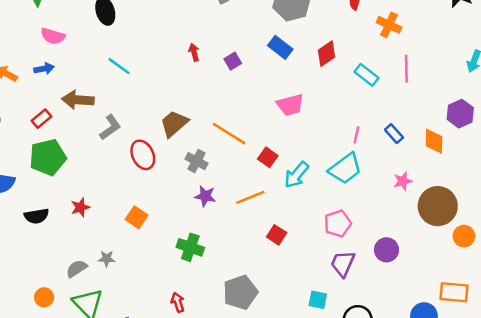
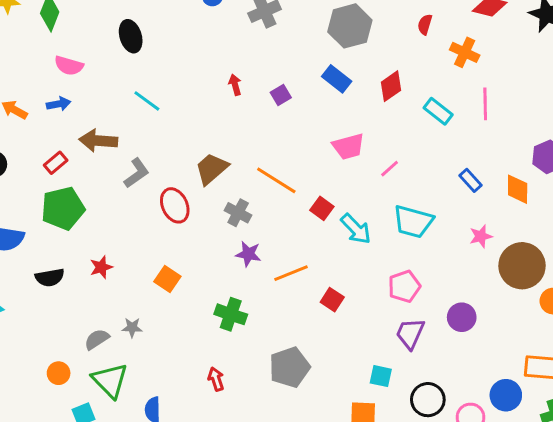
pink line: (356, 135) -> (390, 169), moved, turned 35
cyan trapezoid: (345, 169) -> (413, 222), turned 52
cyan arrow: (297, 175) -> (356, 229), turned -84
orange line: (250, 197) -> (291, 273), moved

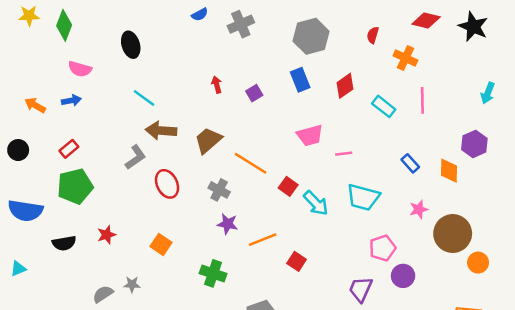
blue rectangle: (337, 79) -> (300, 80), turned 30
brown arrow: (98, 141) -> (161, 131), moved
brown trapezoid: (212, 169) -> (208, 140), moved
pink line: (390, 169) -> (344, 154), turned 35
pink pentagon: (404, 286) -> (382, 248), moved

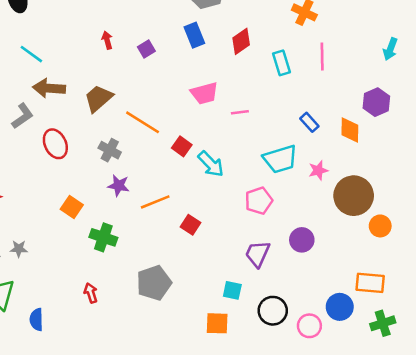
cyan rectangle: (384, 106) -> (282, 63), turned 35
cyan trapezoid: (363, 197) -> (280, 159), moved, turned -32
orange square: (161, 244) -> (72, 207), moved
pink pentagon: (382, 248) -> (259, 201), moved

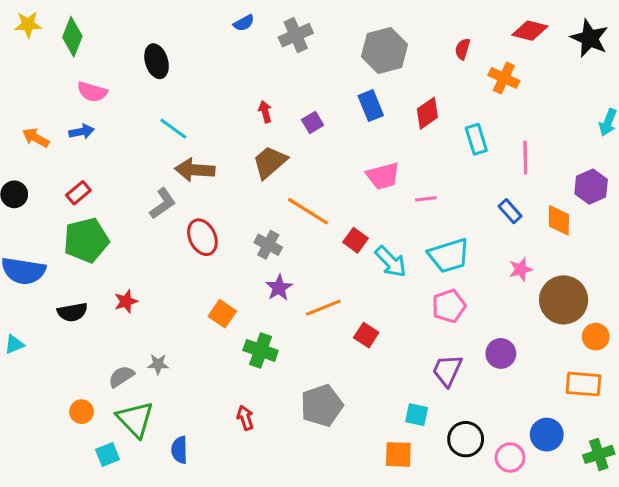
pink line: (322, 57) -> (525, 158), moved
brown trapezoid: (98, 98) -> (270, 162), moved
cyan trapezoid: (280, 159) -> (449, 256), moved
purple star: (119, 186) -> (279, 288), turned 30
orange rectangle: (370, 283) -> (583, 384), moved

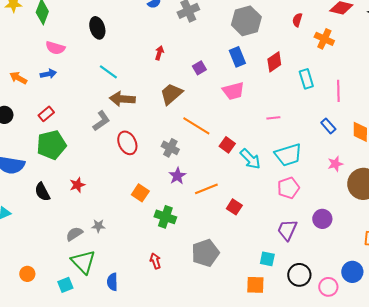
red arrow: (265, 112) -> (159, 53), moved, turned 32
pink trapezoid: (383, 176) -> (233, 91), moved
black semicircle: (72, 312) -> (42, 192), turned 72
orange circle: (82, 412) -> (27, 274), moved

